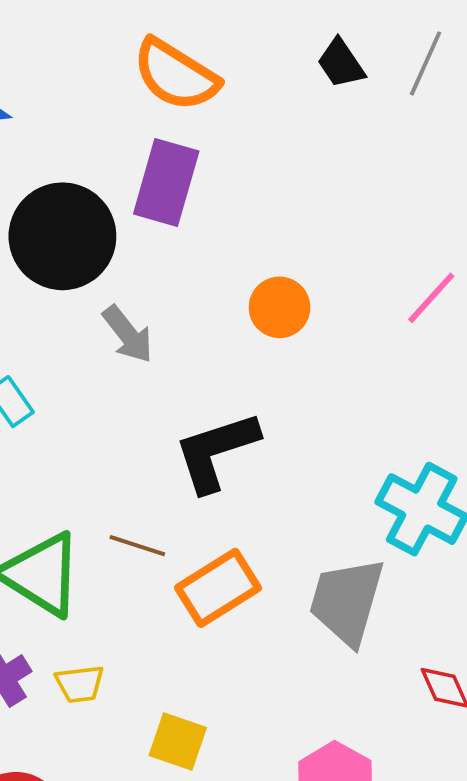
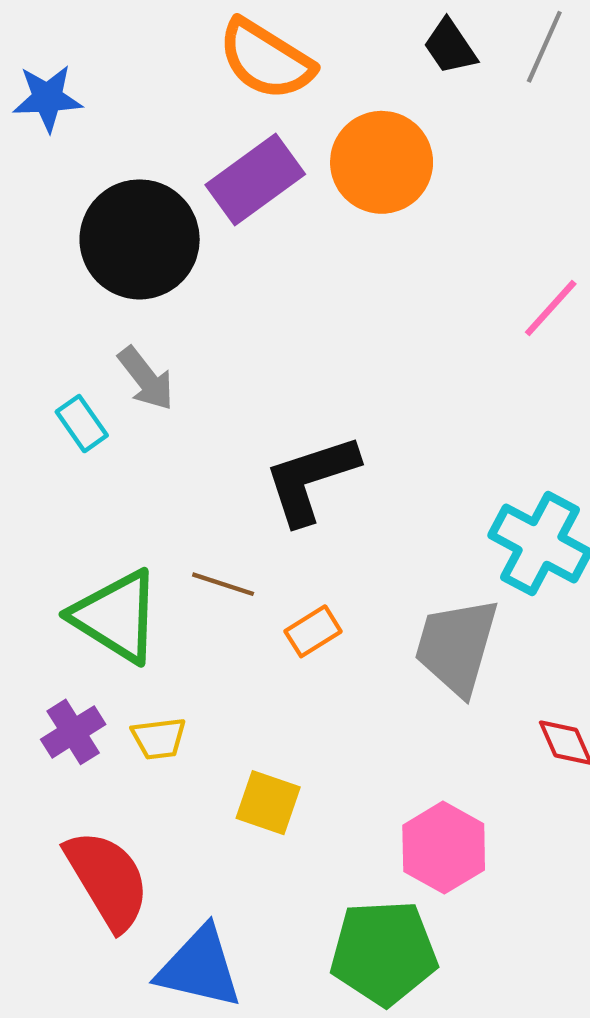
purple rectangle: (166, 183) -> (255, 179), turned 38
orange circle: (280, 307) -> (382, 162), moved, size x1.5
gray arrow: (128, 334) -> (146, 379), moved
orange rectangle: (218, 588) -> (313, 631), size x0.6

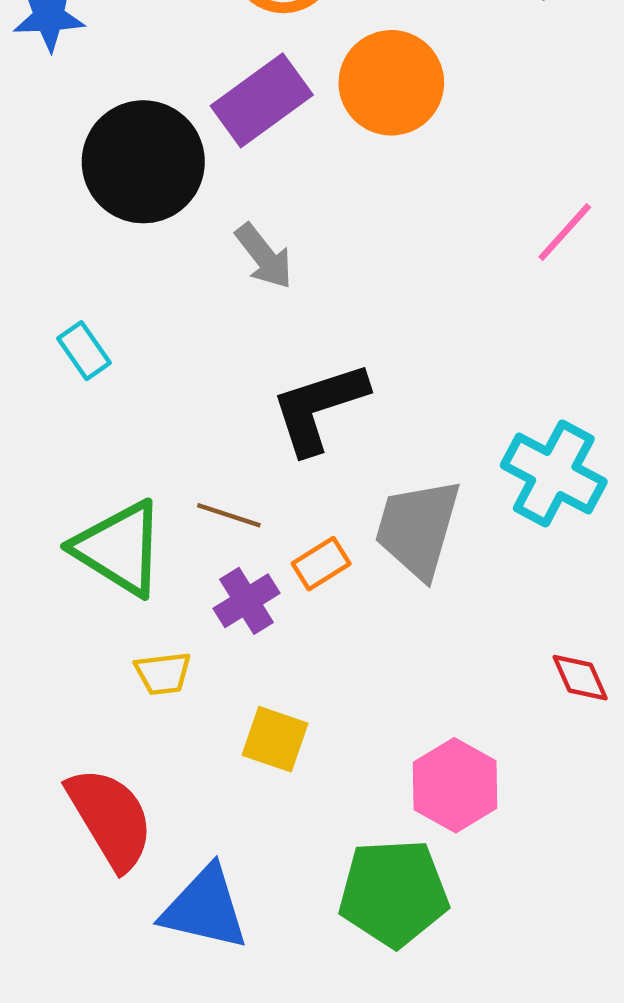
gray arrow: (146, 379) -> (264, 256), moved
gray trapezoid: (457, 646) -> (418, 528), moved
purple cross: (73, 732) -> (246, 601), moved

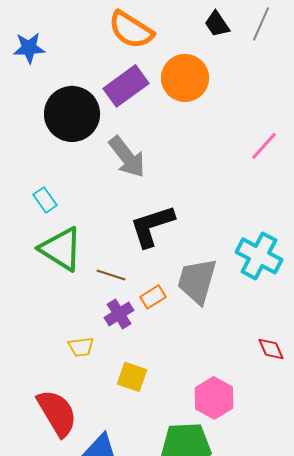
gray arrow: (264, 256) -> (127, 157), size x1.4
green triangle: (119, 548) -> (61, 249), moved

